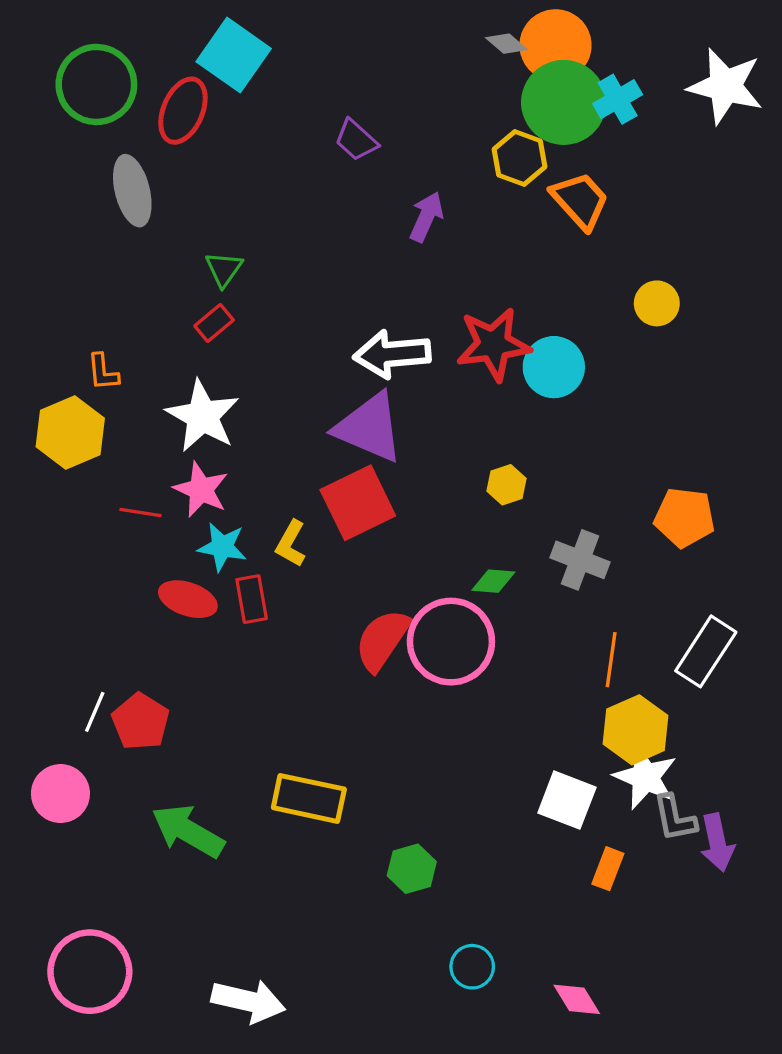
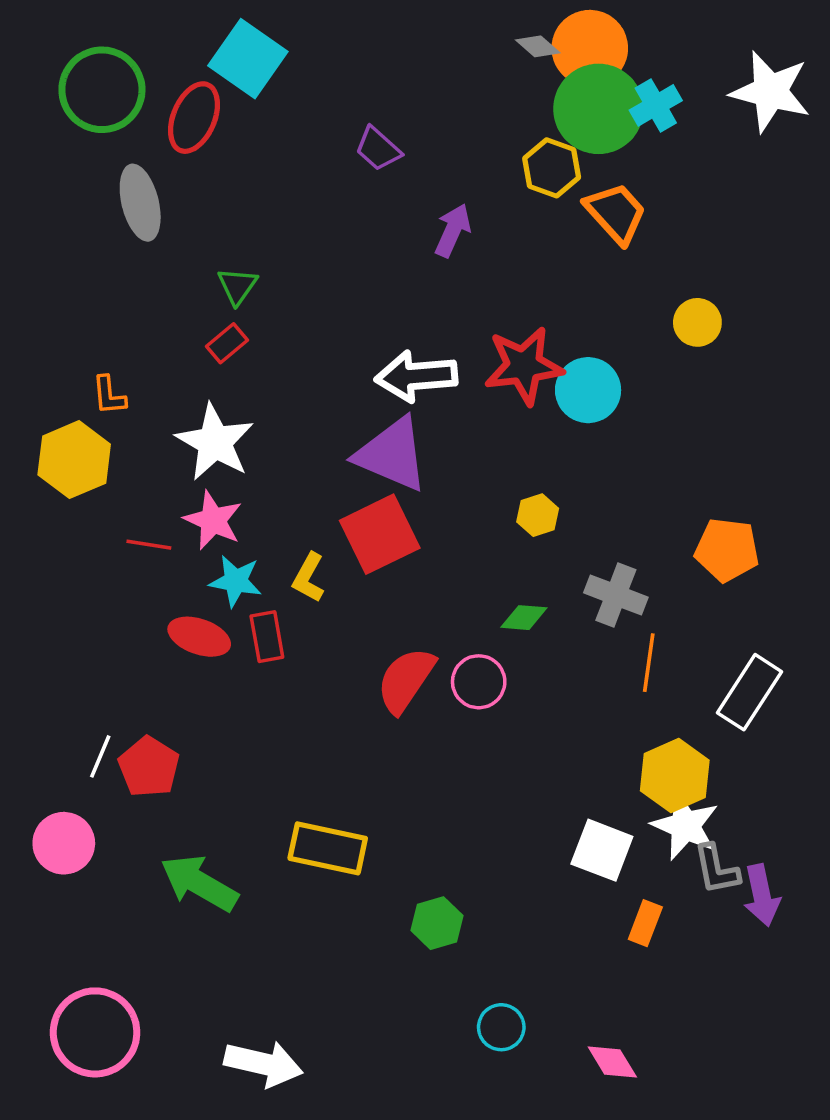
pink circle: (451, 642) -> (479, 682), size x0.6
orange line: (611, 660) -> (649, 663), moved

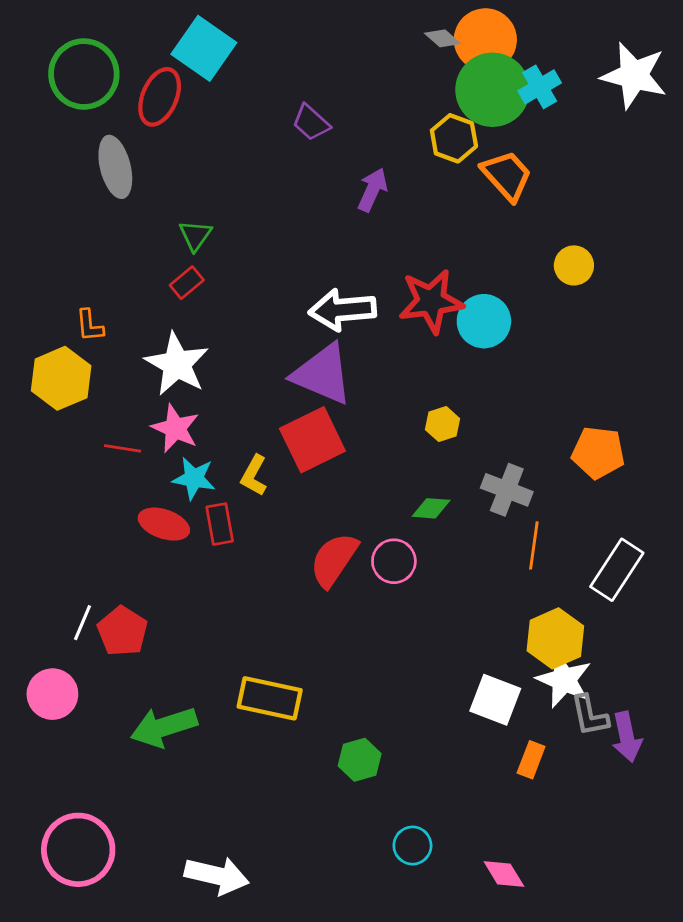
green arrow: (199, 883) -> (164, 727), turned -48

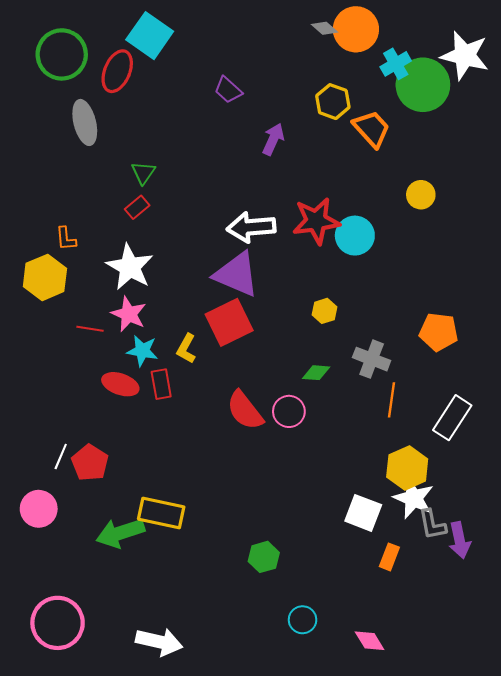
green circle: (492, 90) -> (423, 85), moved
red semicircle: (334, 560) -> (245, 410), turned -72
yellow rectangle: (270, 698) -> (161, 513), moved

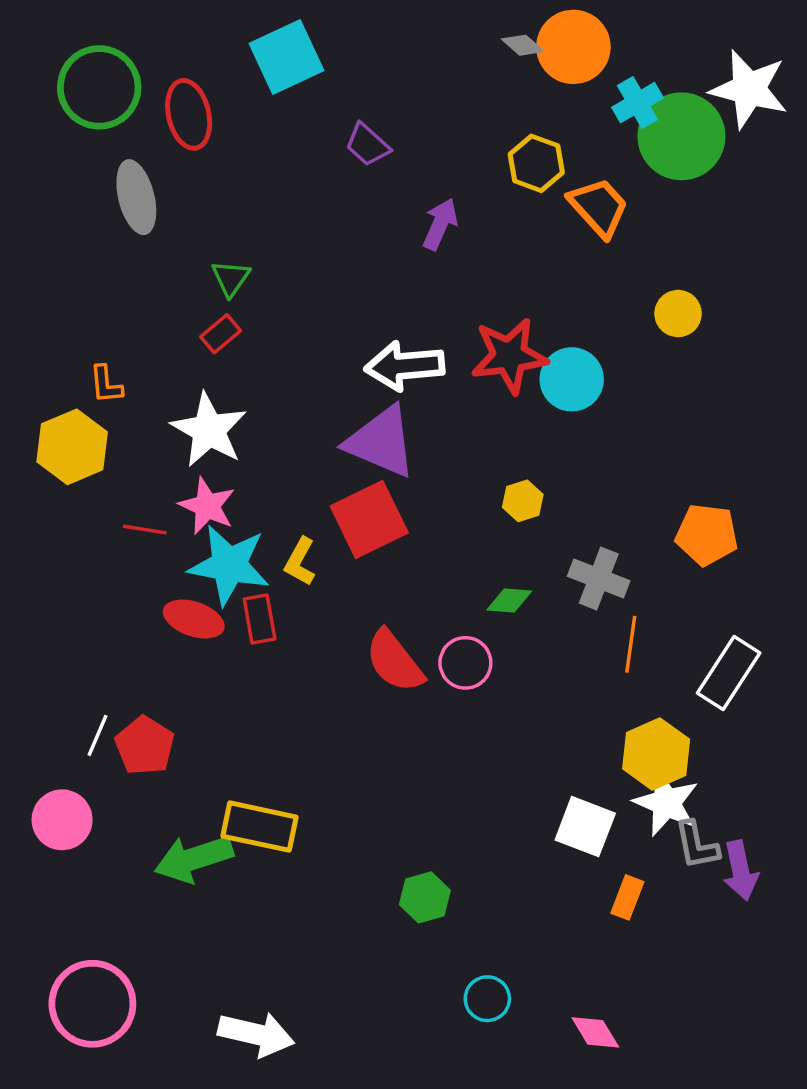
cyan square: (150, 36) -> (287, 57), moved, turned 30
red ellipse: (117, 71) -> (189, 114), turned -36
cyan star: (142, 351) -> (229, 565), size x1.6

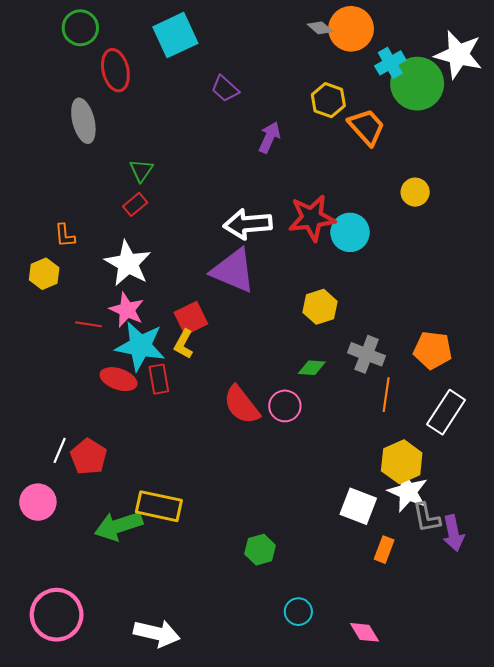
green circle: (99, 87) -> (80, 28), moved, size x0.7
yellow hexagon: (72, 447) -> (44, 274), size x0.7
yellow hexagon: (523, 501) -> (320, 307), size x1.4
red square: (369, 519) -> (191, 318), moved, size x0.7
orange pentagon: (707, 535) -> (433, 350), moved

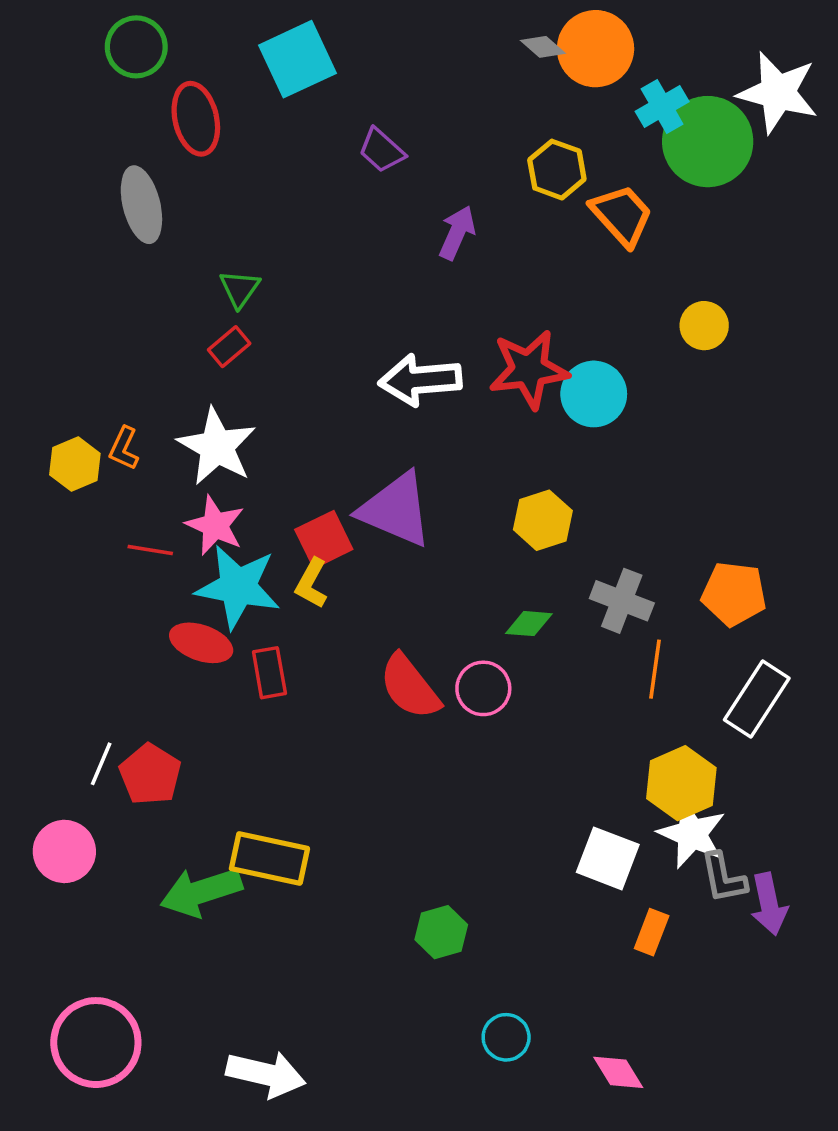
orange L-shape: (65, 235) -> (124, 448), moved, turned 30
purple triangle: (233, 271) -> (396, 510), moved
red rectangle: (159, 379) -> (269, 673), moved

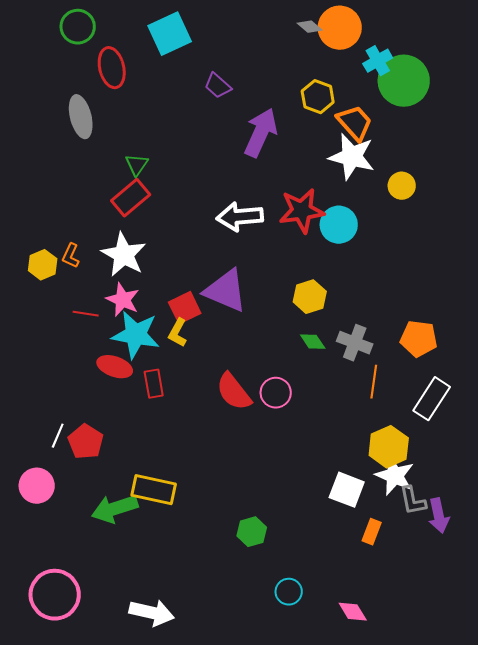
white star: (778, 92) -> (352, 157), moved
purple arrow: (457, 233) -> (261, 133), size x1.6
red rectangle: (229, 347) -> (131, 198), size x1.6
green diamond: (529, 624) -> (313, 342), moved, turned 52

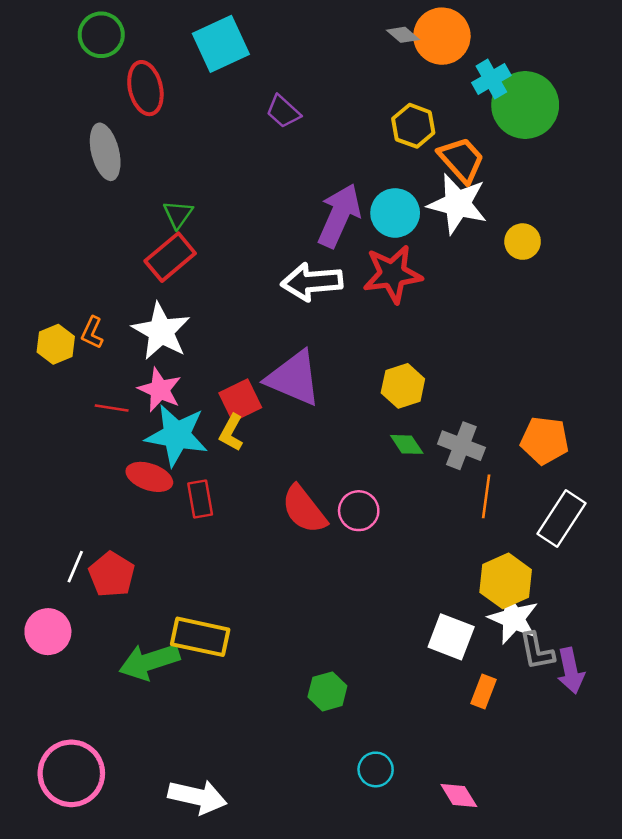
purple arrow: (261, 133) -> (339, 216), moved
cyan circle: (339, 225) -> (395, 213), moved

